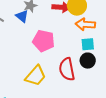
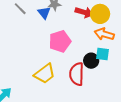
pink pentagon: (44, 41) -> (60, 41), turned 30
black circle: (88, 61) -> (91, 61), moved

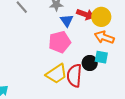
blue triangle: (44, 13) -> (67, 21), moved
yellow trapezoid: (45, 74) -> (56, 74), moved

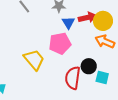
red arrow: (85, 14) -> (87, 17), turned -36
cyan square: (101, 57) -> (102, 77), moved
yellow trapezoid: (56, 74) -> (34, 60), moved, turned -100

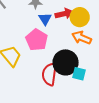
pink pentagon: (60, 43) -> (37, 40), turned -30
black circle: (89, 66) -> (66, 62), size x1.6

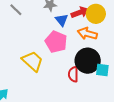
orange arrow: (82, 38) -> (87, 34), moved
red semicircle: (50, 74) -> (73, 74), size x0.7

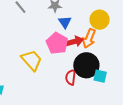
red arrow: (80, 12) -> (74, 42), moved
orange arrow: (87, 34) -> (89, 38), turned -90

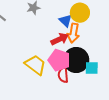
blue triangle: (65, 22) -> (65, 21), moved
pink pentagon: (57, 43) -> (59, 60), moved
yellow trapezoid: (32, 60) -> (35, 65), moved

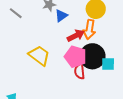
blue triangle: (65, 21) -> (61, 16), moved, turned 40
yellow trapezoid: (35, 65) -> (39, 55), moved

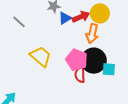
gray line: (16, 13) -> (19, 22), moved
red arrow: (76, 36) -> (81, 17), moved

